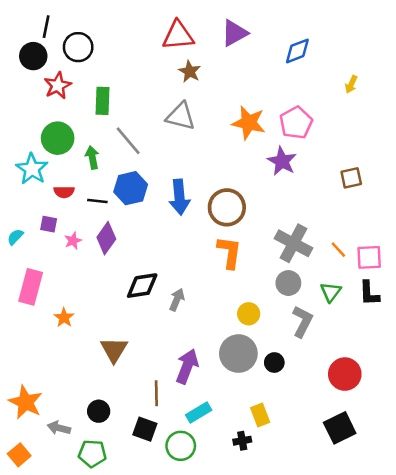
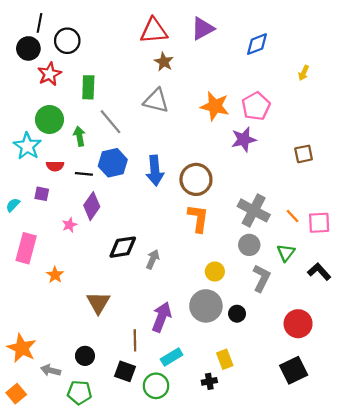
purple star: (282, 161) -> (244, 139), turned 30
pink star: (73, 241) -> (69, 225), moved
black L-shape: (369, 293) -> (319, 272), moved, turned 140

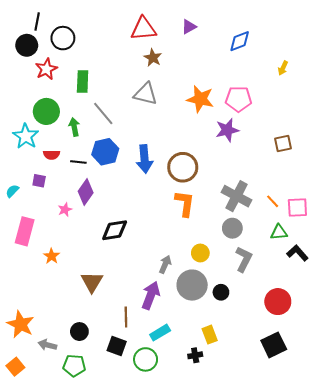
purple triangle: (203, 29) -> (189, 27), size x0.7
pink pentagon: (256, 106) -> (239, 99), turned 30
green triangle: (286, 253) -> (279, 232), moved, turned 48
gray arrow: (153, 259) -> (165, 264), moved

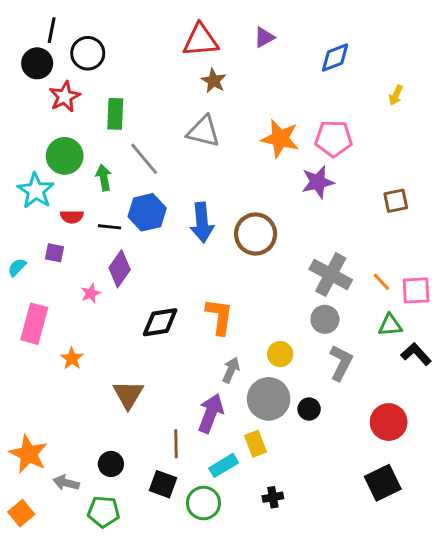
orange L-shape: (185, 203) -> (219, 316), moved
yellow rectangle: (210, 335) -> (256, 444), moved

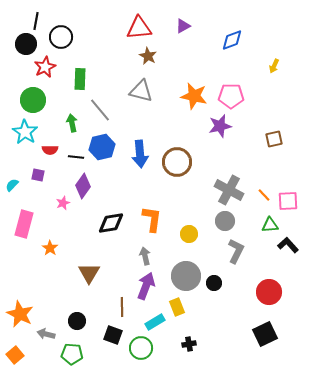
green circle: (65, 156) -> (33, 100), moved
yellow circle: (280, 354) -> (189, 234), moved
gray arrow: (231, 370) -> (145, 256), moved, turned -36

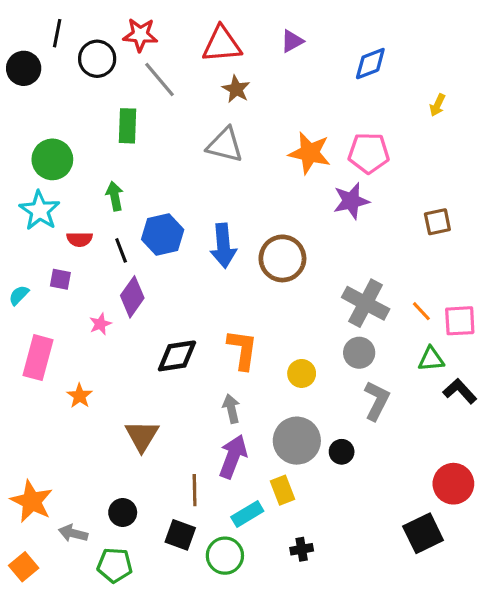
black circle: (26, 44) -> (24, 68), moved
red star: (45, 67) -> (140, 35), moved, turned 30
gray line: (100, 110) -> (159, 80), moved
black line: (76, 157) -> (121, 250), turned 63
red circle: (269, 292) -> (453, 484), moved

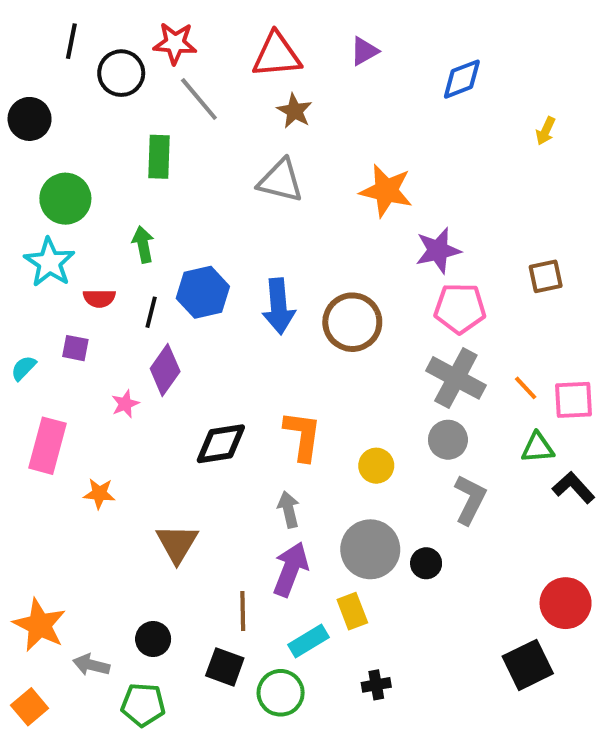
black circle: (24, 68) -> (30, 119), moved
pink pentagon: (369, 153) -> (460, 308), moved
black line: (121, 250) -> (151, 312), turned 35
orange star: (80, 396) -> (99, 494), turned -30

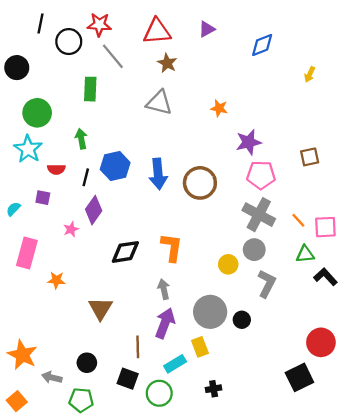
orange star: (386, 191) -> (219, 108), size x0.6
yellow circle: (376, 466) -> (228, 264), moved

